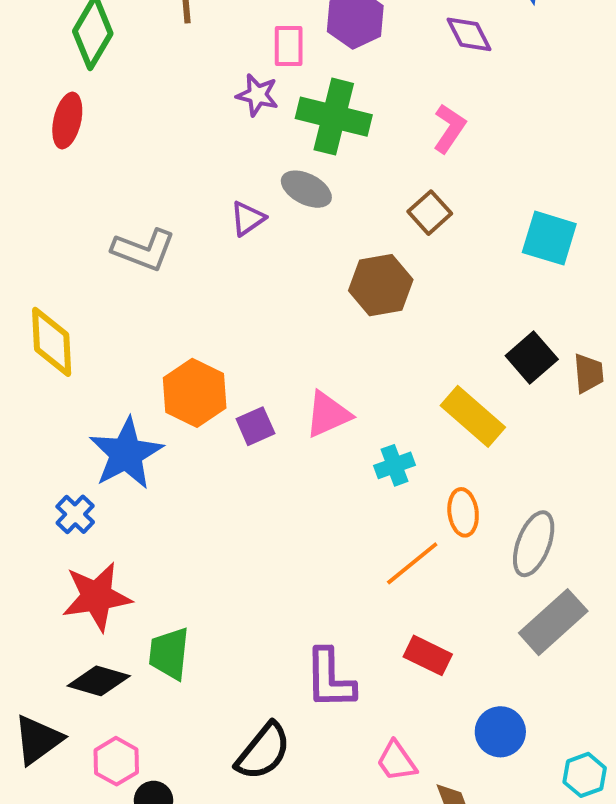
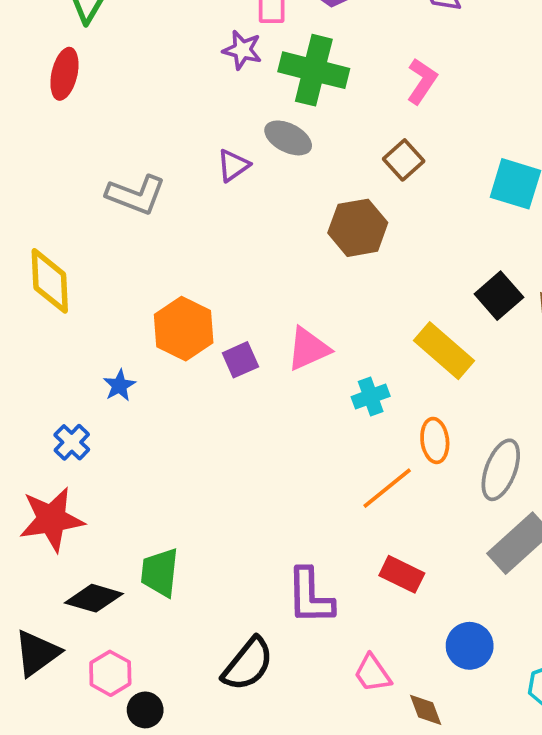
blue star: (126, 454) -> (119, 385), size x0.5
red star: (97, 597) -> (52, 519), moved

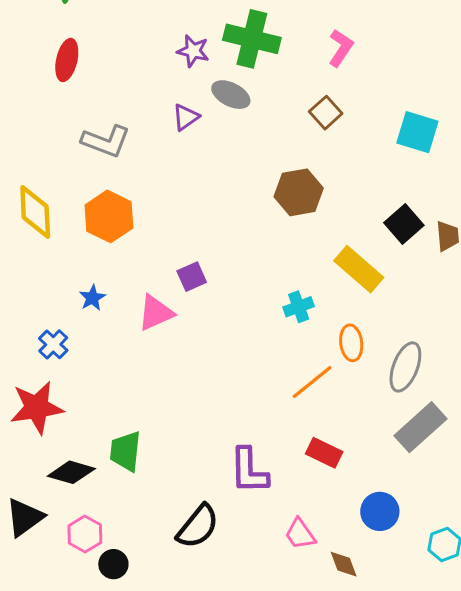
purple star: (242, 50) -> (193, 51), moved
red ellipse: (64, 74) -> (67, 60), moved
brown hexagon: (358, 228) -> (299, 192), moved
orange hexagon: (184, 329) -> (109, 216), moved
pink triangle: (308, 349) -> (156, 313), moved

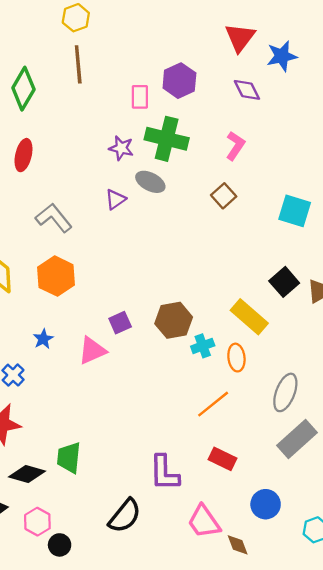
gray L-shape: (106, 141) -> (54, 218), turned -150
brown hexagon: (299, 192) -> (174, 320), moved
orange ellipse: (351, 343) -> (236, 358), moved
pink trapezoid: (300, 534) -> (204, 522), size x1.4

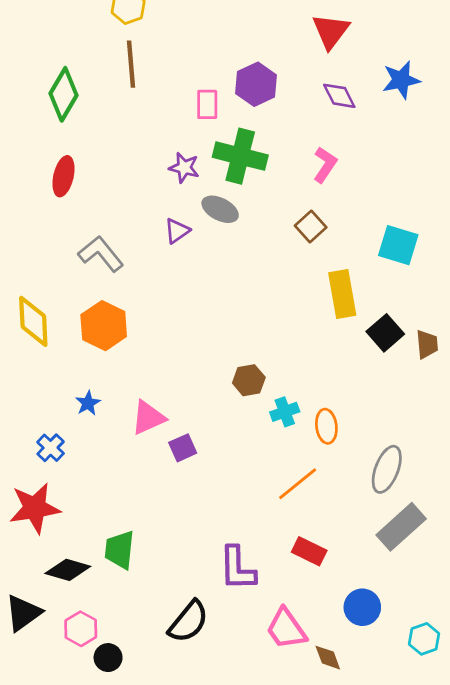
blue star: (282, 56) -> (401, 80), moved
yellow rectangle: (249, 317) -> (342, 294), moved, turned 39
brown hexagon: (174, 320) -> (249, 380), size x0.7
purple square: (120, 323) -> (183, 448), moved

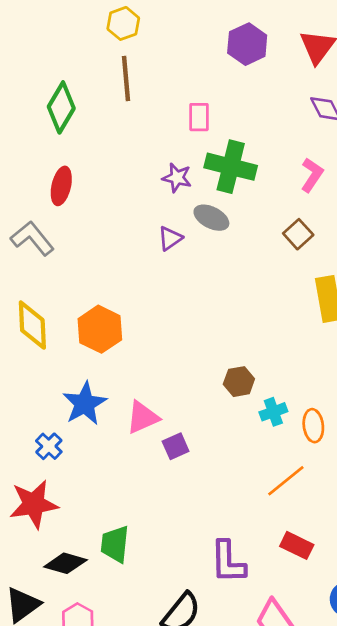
purple hexagon: (256, 84) -> (247, 44), moved
gray L-shape: (101, 254) -> (32, 238), moved
blue star: (88, 403) -> (85, 404), size x1.8

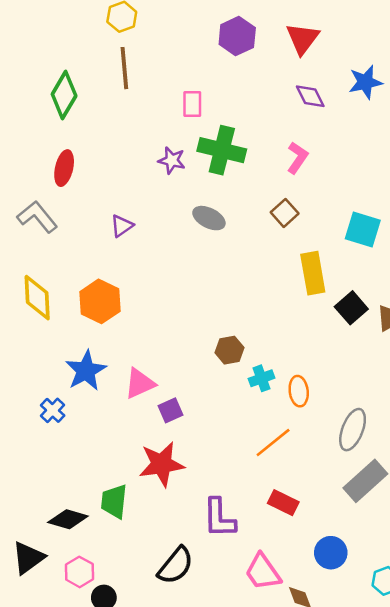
gray ellipse: (211, 218) -> (209, 218), moved
purple triangle: (170, 238) -> (122, 226), moved
red star: (34, 504) -> (162, 464), moved

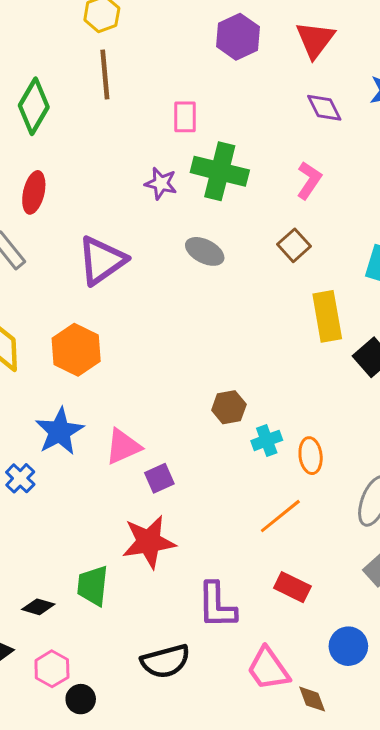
purple triangle: (122, 226) -> (102, 260), size x1.8
black diamond: (68, 519) -> (38, 607), size x0.7
black semicircle: (176, 565) -> (165, 661), turned 36

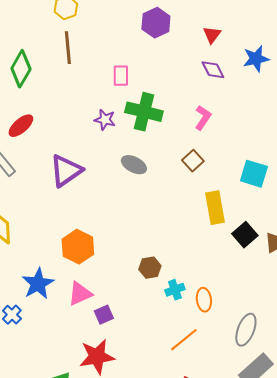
red triangle: (315, 40) -> (212, 35), moved, size x0.7
red ellipse: (34, 192) -> (21, 126), turned 36
orange hexagon: (76, 350) -> (78, 247), moved

